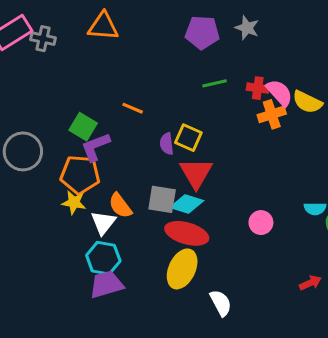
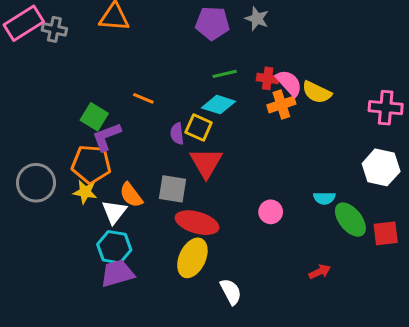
gray circle: (23, 151) -> (36, 183), moved
cyan diamond: (187, 204) -> (219, 105), moved

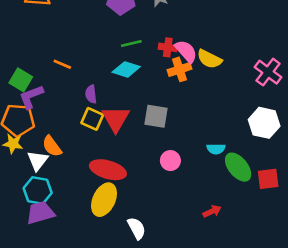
pink cross: (386, 108) -> (268, 72), turned 32
yellow square: (199, 128) -> (92, 119), moved
gray square: (172, 189) -> (156, 116), moved

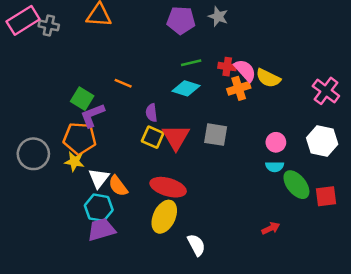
orange semicircle: (52, 146) -> (118, 186), moved
pink circle: (170, 161) -> (276, 142), moved

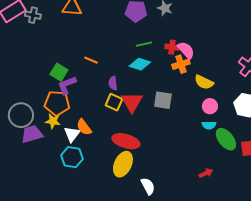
yellow semicircle: (268, 78) -> (204, 82), moved
orange semicircle: (118, 186) -> (84, 127), moved
purple trapezoid: (101, 230) -> (32, 134), moved

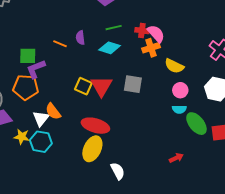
green square: (59, 72) -> (28, 56), turned -30
purple semicircle: (113, 83) -> (80, 38), moved
yellow star: (53, 121) -> (22, 137), moved

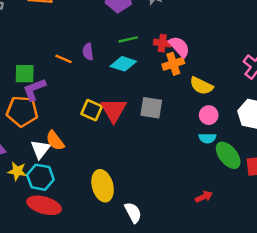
red ellipse: (95, 126) -> (44, 205), moved
yellow ellipse: (92, 149) -> (103, 186), turned -40

